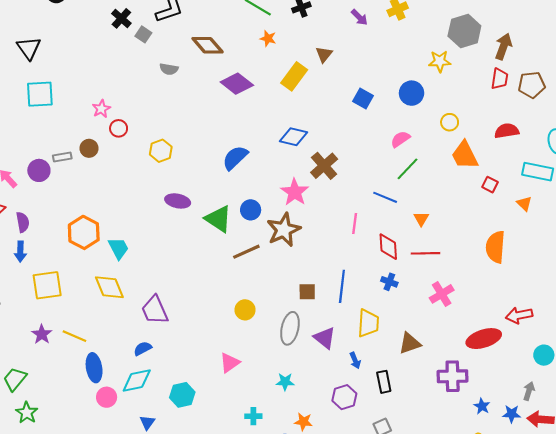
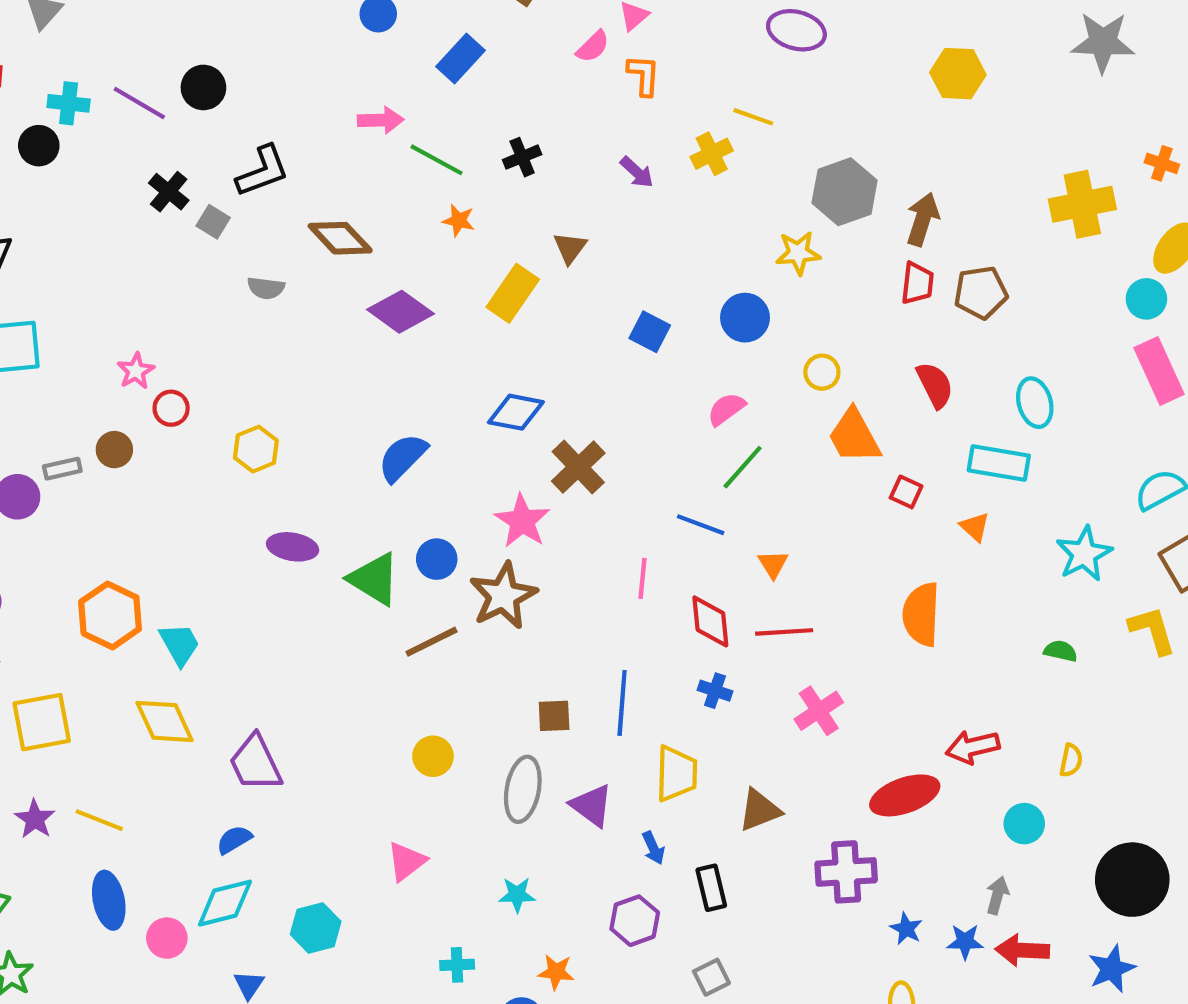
red semicircle: (507, 131) -> (935, 385), turned 75
blue ellipse: (94, 368) -> (109, 900), moved

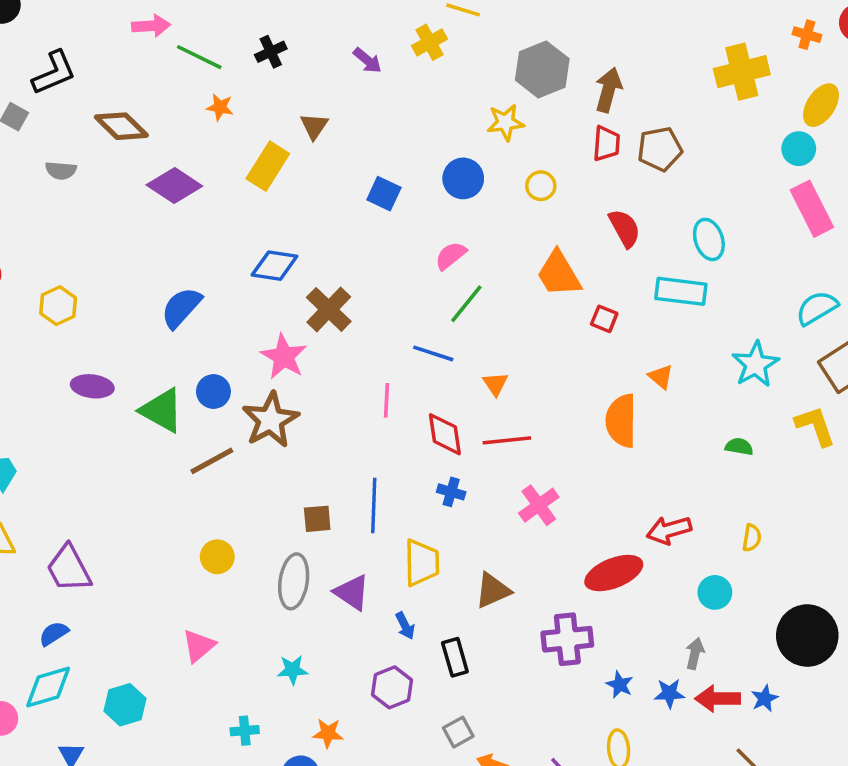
yellow circle: (822, 372) -> (541, 186), moved
orange triangle: (975, 527) -> (661, 377), moved
blue star: (1112, 969) -> (765, 698), moved, size x0.7

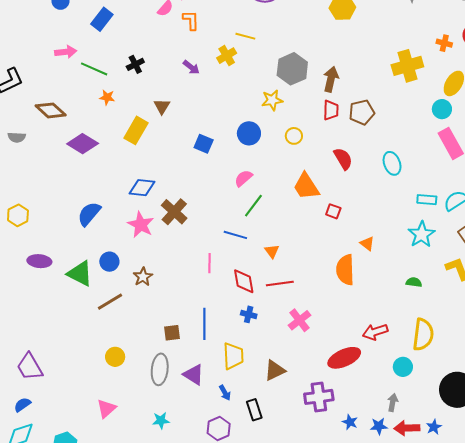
cyan rectangle: (681, 291) -> (427, 200), moved, size x0.7
pink star: (284, 357) -> (141, 225), moved
brown star: (270, 420) -> (143, 277), size x0.6
yellow semicircle: (752, 538) -> (423, 335), size x2.0

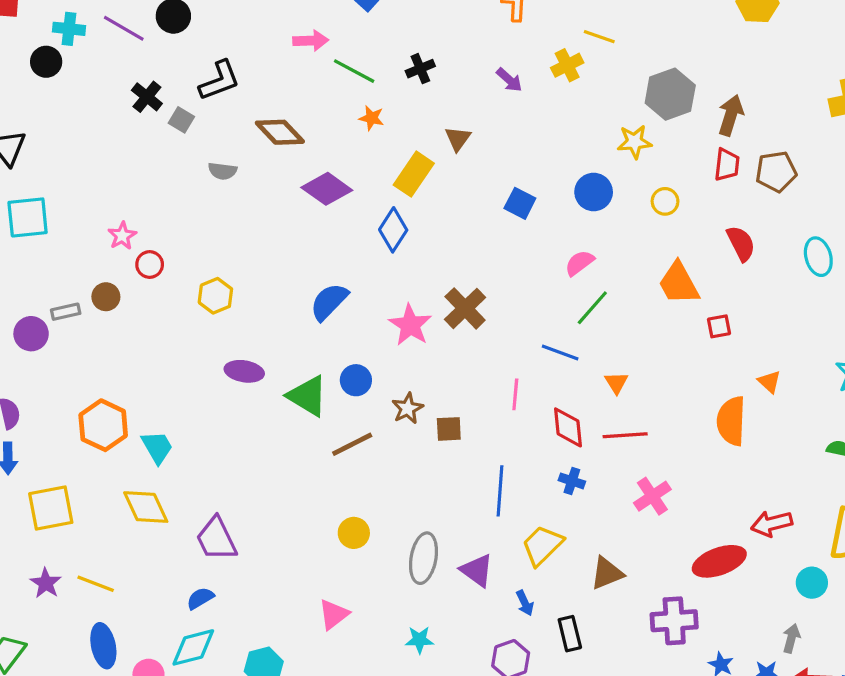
blue diamond: (142, 188) -> (393, 230), moved, turned -68
red square: (333, 211) -> (719, 326), turned -35
brown square: (172, 333) -> (449, 429), moved
yellow trapezoid: (233, 356) -> (542, 545), turned -136

